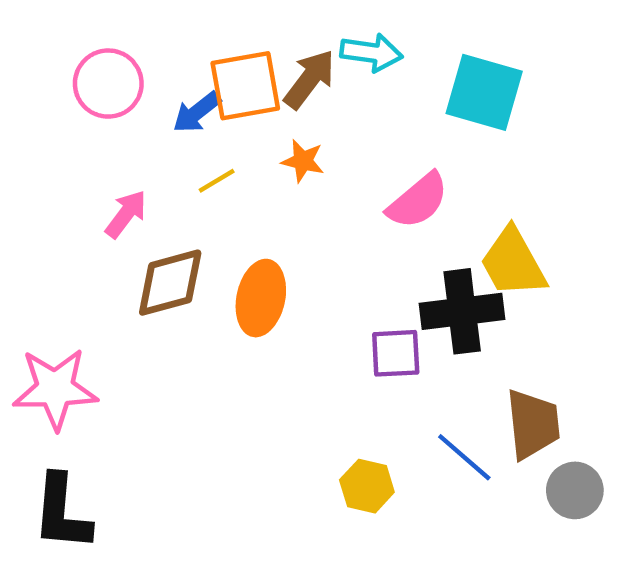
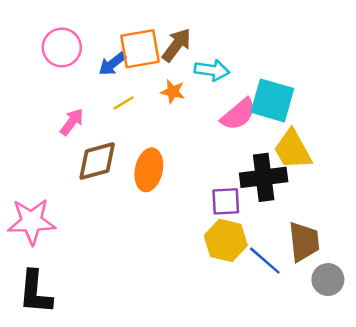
cyan arrow: (371, 53) -> (212, 70), moved
cyan square: (484, 92) -> (272, 100), moved
yellow hexagon: (367, 486) -> (226, 240), moved, size x1.4

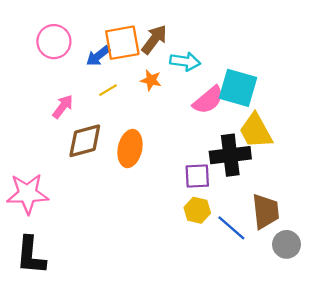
yellow hexagon: (226, 240) -> (197, 210), size x0.7

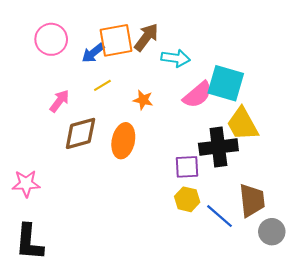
orange star: (151, 80) -> (143, 100), moved
pink star: (27, 194) -> (26, 184), size x0.7

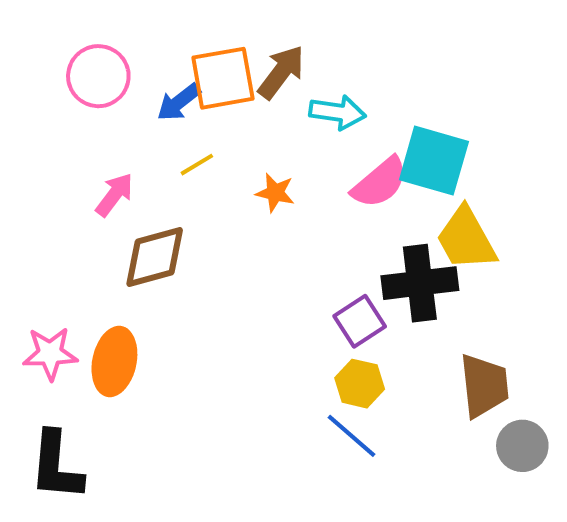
orange ellipse: (123, 141) -> (114, 361), moved
purple square: (187, 167) -> (360, 321), turned -30
blue line: (219, 216) -> (352, 436), moved

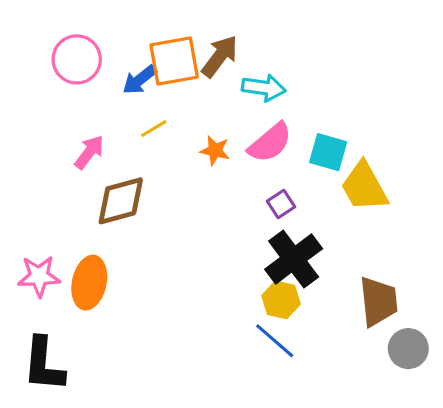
cyan square: (434, 161) -> (328, 152), moved, size x0.7
pink semicircle: (380, 183) -> (270, 143), moved
black cross: (420, 283) -> (294, 259), moved, turned -30
purple square: (360, 321) -> (281, 204), moved, size x0.7

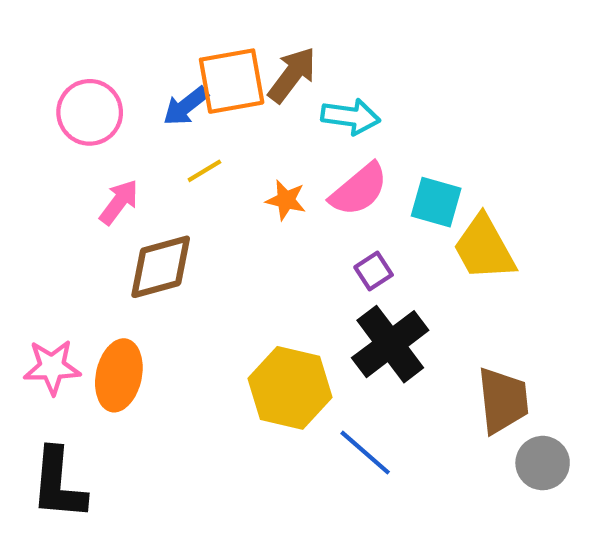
pink circle: (77, 59) -> (90, 112), moved
yellow hexagon: (281, 300) -> (290, 388), moved, size x1.6

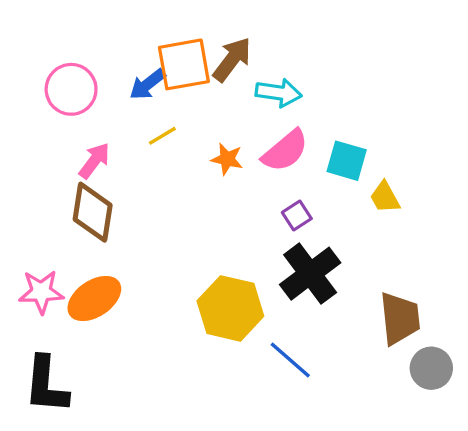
yellow trapezoid: (484, 248) -> (385, 197), size x0.6
brown diamond: (161, 267) -> (93, 212), moved, turned -66
orange ellipse: (119, 375) -> (94, 298), turned 44

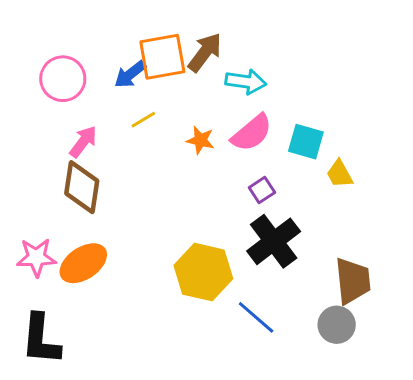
gray circle: (431, 368) -> (337, 325), moved

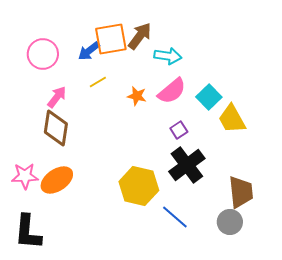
cyan square: (306, 142) -> (209, 97), turned 30
yellow trapezoid: (340, 174) -> (232, 119), size x1.5

